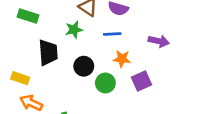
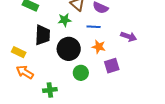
black circle: (84, 66) -> (69, 49), size x1.5
green circle: (105, 83) -> (81, 73), moved

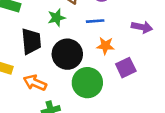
orange arrow: (25, 72) -> (35, 83), moved
green circle: (81, 73) -> (87, 83), size x1.5

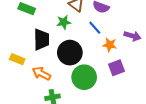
blue line: (95, 21) -> (95, 28), turned 48
orange star: (105, 46) -> (110, 45), moved

